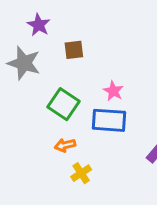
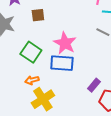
pink star: (113, 91) -> (65, 43), size x1.6
yellow cross: (81, 173) -> (43, 99), size x1.6

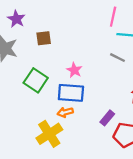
pink star: (65, 43) -> (74, 70), size x0.6
orange arrow: (32, 80) -> (65, 112), moved

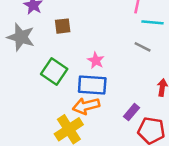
orange arrow: (65, 112) -> (86, 106), size x1.5

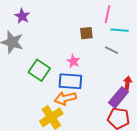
brown square: (63, 26) -> (86, 33), moved
purple rectangle: (132, 112) -> (118, 97), moved, size x1.5

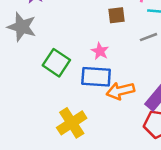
gray line: (111, 50) -> (149, 37), turned -48
orange arrow: (65, 98) -> (120, 91), moved

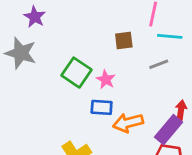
green square: (56, 63) -> (76, 73), moved
blue rectangle: (96, 77) -> (102, 107), size x0.7

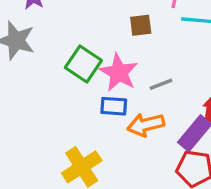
gray line: (159, 64) -> (161, 84), moved
pink star: (106, 80) -> (119, 72), size x1.6

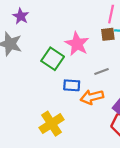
brown square: (141, 25) -> (108, 34), moved
pink star: (119, 72) -> (77, 44), moved

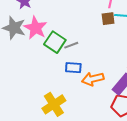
pink star: (77, 44) -> (36, 28), moved
gray line: (101, 72) -> (71, 45), moved

